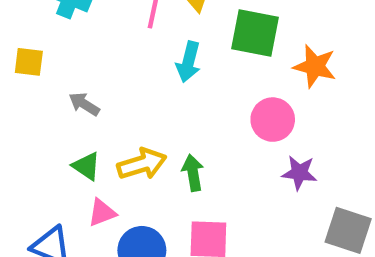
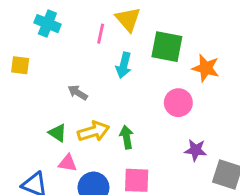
gray arrow: (84, 104) -> (78, 93), moved
purple star: (299, 173) -> (196, 150), moved
pink triangle: (102, 213) -> (68, 163), turned 30

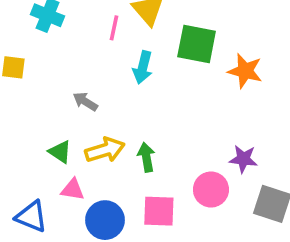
pink circle: (178, 103) -> (211, 190), moved
purple star: (196, 150) -> (243, 159), moved

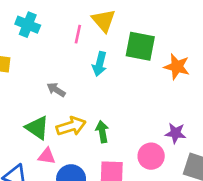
green triangle: (60, 152) -> (37, 128), size x1.4

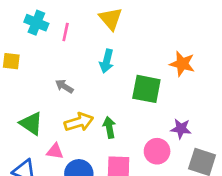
pink line: (78, 34) -> (66, 32), moved
green square: (140, 46) -> (146, 89), moved
green triangle: (37, 128) -> (31, 123), moved

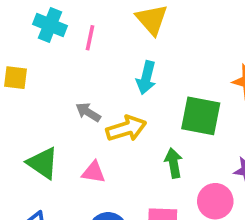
yellow arrow: (79, 122) -> (126, 129), moved
green arrow: (109, 127) -> (173, 163), moved
pink triangle: (55, 151) -> (94, 172), moved

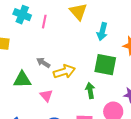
cyan arrow: (146, 78) -> (102, 32), moved
green triangle: (43, 163) -> (22, 80), moved, turned -36
pink triangle: (94, 172) -> (46, 96), turned 40

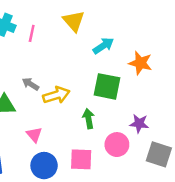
cyan arrow: (102, 32) -> (103, 46), turned -138
pink triangle: (46, 96) -> (34, 135), moved

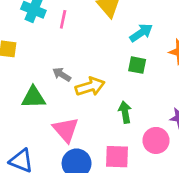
green square: (107, 86) -> (137, 65), moved, size x0.6
pink triangle: (34, 135) -> (66, 130), size x1.5

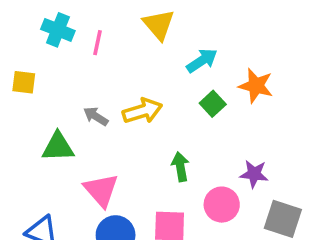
green square: (137, 65) -> (213, 104), moved, turned 36
yellow arrow: (90, 87) -> (143, 111), moved

